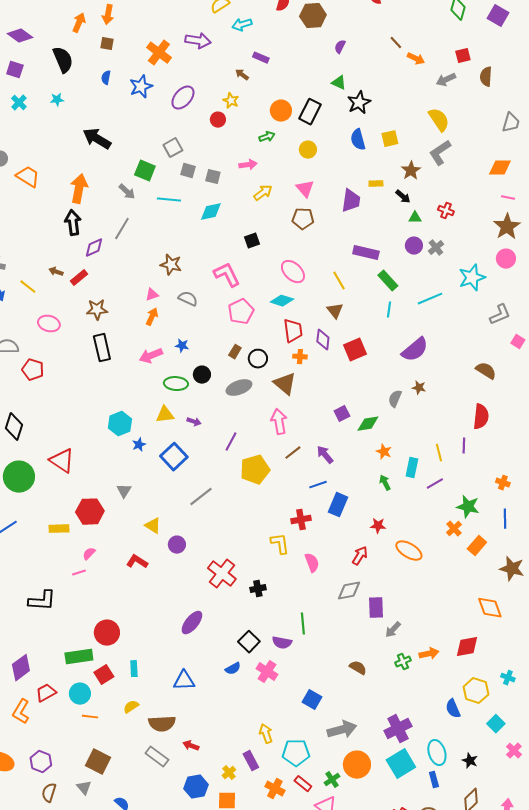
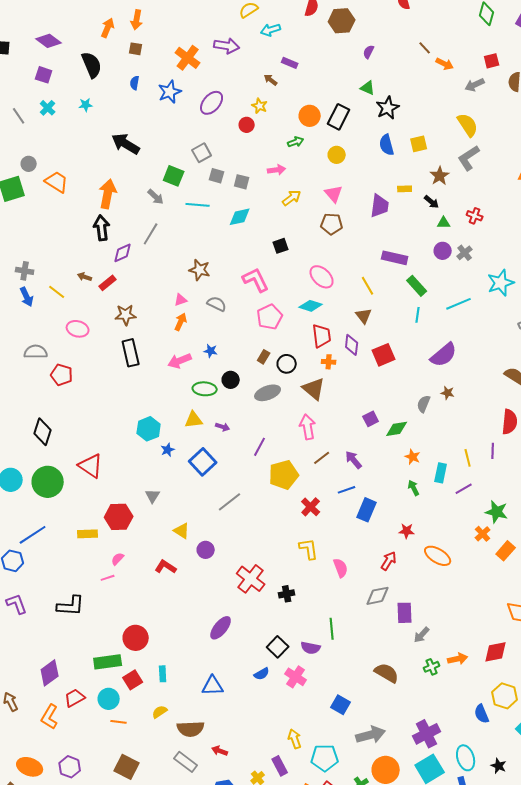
red cross: (301, 520) -> (311, 507), moved, turned -36
brown semicircle: (358, 668) -> (387, 673), size x1.4

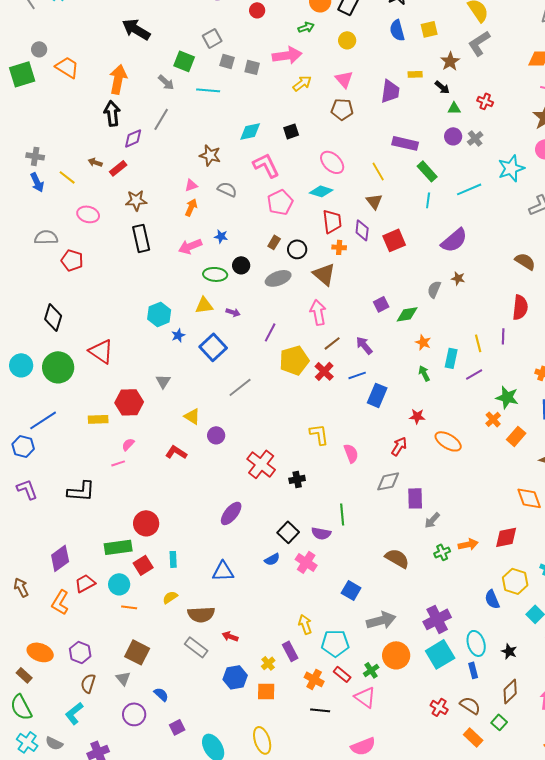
pink arrow: (277, 170) -> (287, 55), size x1.6
cyan diamond: (240, 217) -> (250, 131), moved
red cross: (311, 507) -> (324, 371), moved

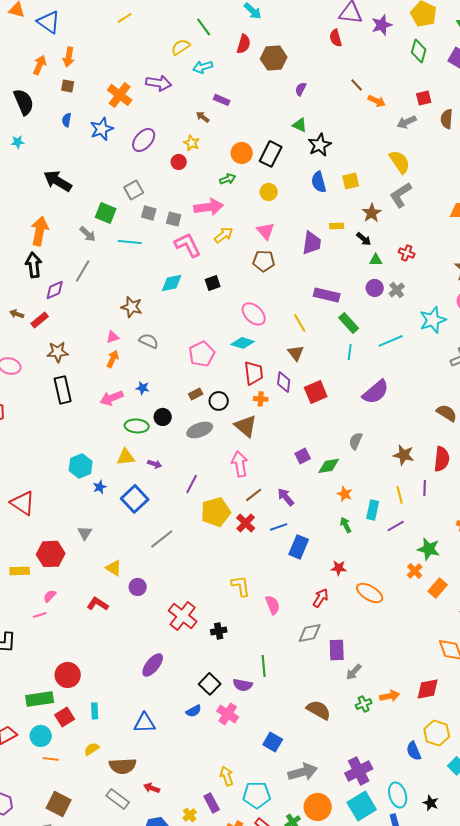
pink L-shape: (266, 165) -> (188, 245), moved
brown rectangle: (274, 242) -> (196, 394), turned 32
brown star: (458, 278) -> (404, 455), moved, size x1.5

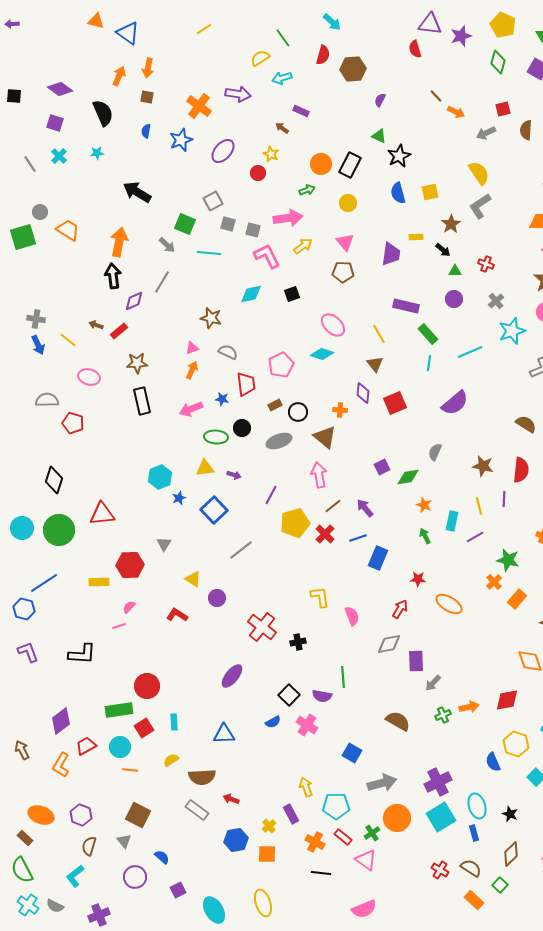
gray cross: (397, 290) -> (496, 301), moved
red trapezoid: (254, 373) -> (246, 384), moved
red triangle: (23, 503) -> (102, 514), turned -40

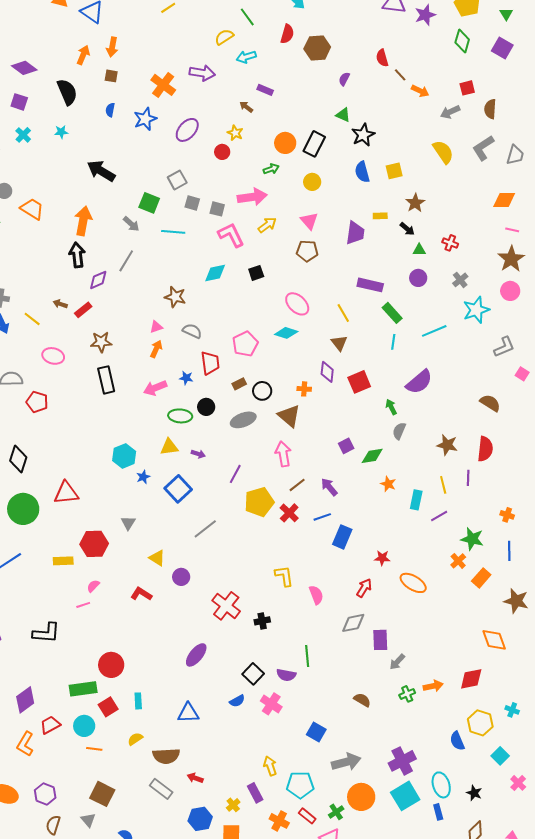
red semicircle: (415, 49) -> (382, 58), moved
gray L-shape: (480, 206) -> (483, 148), moved
green arrow: (425, 536) -> (391, 407), moved
brown semicircle: (398, 721) -> (362, 700), size x0.7

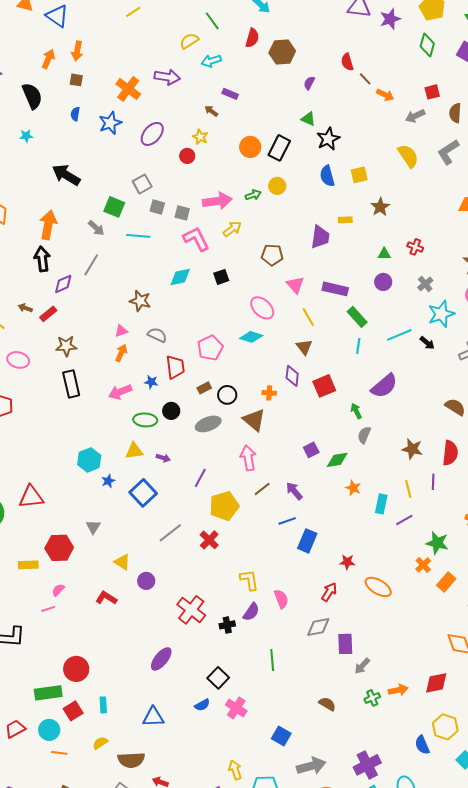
green arrow: (271, 169) -> (253, 195), moved
pink triangle: (309, 221) -> (295, 285), moved
black arrow: (407, 229) -> (427, 343), moved
red cross: (289, 513) -> (209, 540), moved
purple semicircle: (286, 675) -> (251, 612), moved, turned -66

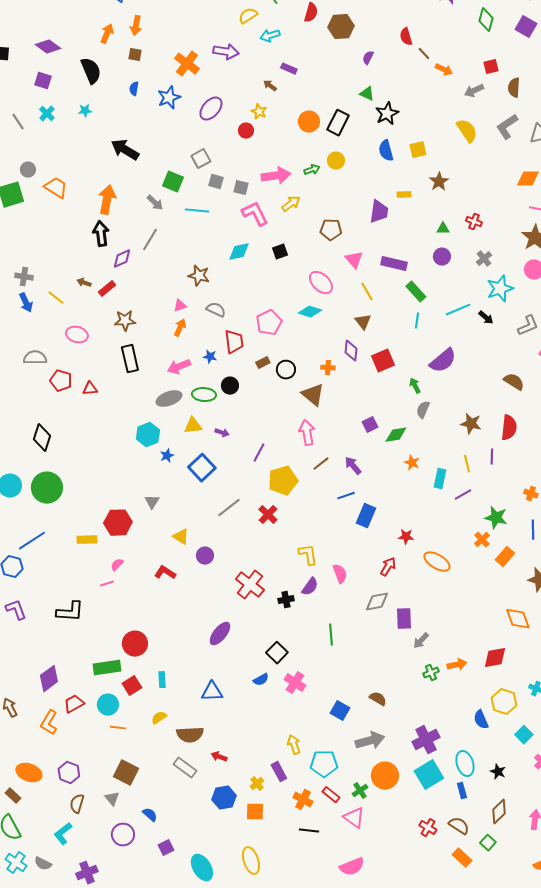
gray ellipse: (208, 424) -> (169, 399), moved
red triangle: (31, 497) -> (90, 389), moved, size x0.6
brown semicircle: (327, 704) -> (378, 699), moved

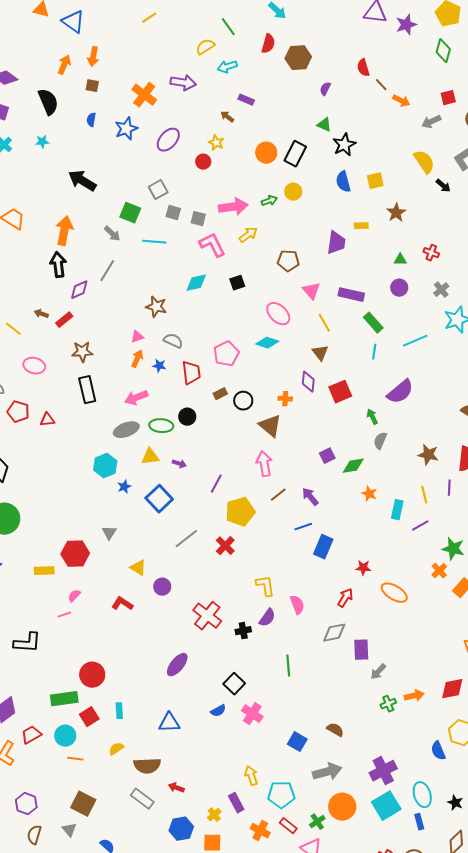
black arrow: (486, 318) -> (443, 186), moved
blue star: (210, 357) -> (159, 366), moved

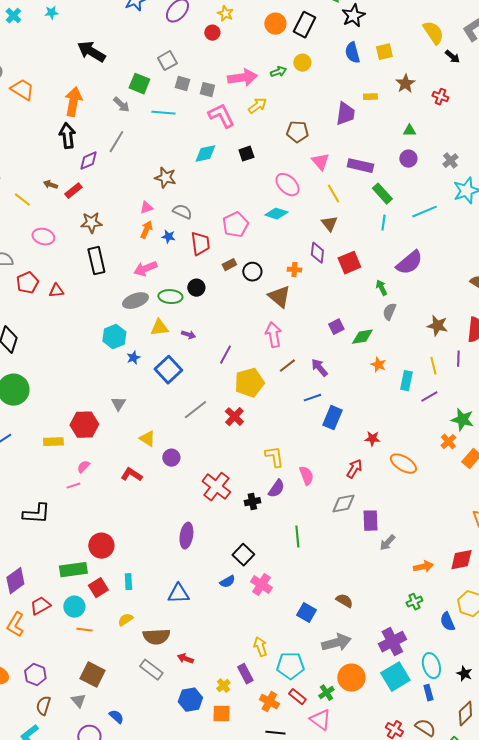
red cross: (431, 253) -> (440, 97), moved
red pentagon: (18, 412) -> (27, 283), turned 30
purple ellipse: (177, 665) -> (186, 536), turned -30
green cross: (388, 704) -> (414, 602), moved

